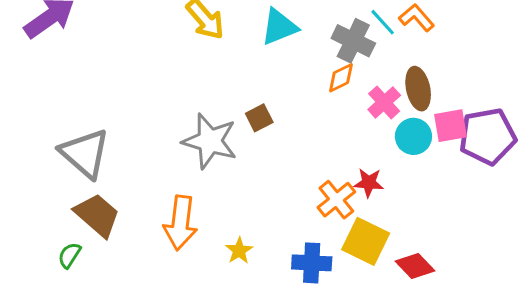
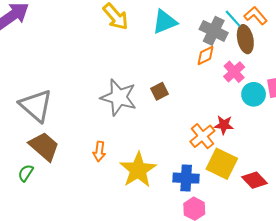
brown ellipse: (418, 89) -> (245, 39), moved
brown square: (259, 118) -> (160, 91), moved
orange arrow: (181, 223) -> (99, 151), size x0.6
yellow star: (239, 251) -> (138, 170), size x2.0

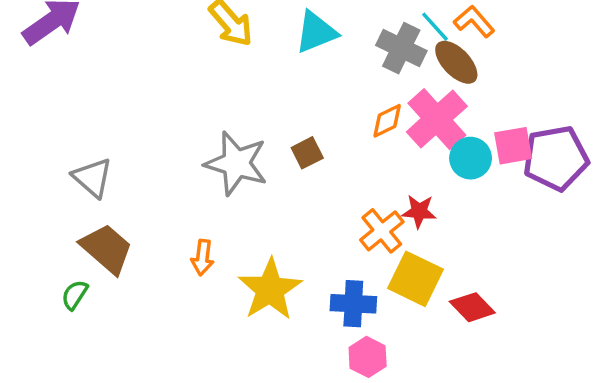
brown ellipse: (245, 39) -> (456, 62), turned -32
orange diamond: (205, 55) -> (387, 121), moved
pink cross: (234, 72) -> (437, 119), size x1.6
gray triangle: (36, 106) -> (92, 178), size x0.7

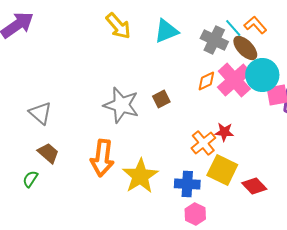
cyan circle: (471, 158) -> (262, 75), moved, size x1.4
brown trapezoid: (107, 249) -> (48, 153), size x0.7
orange arrow: (202, 257) -> (102, 158), size x1.8

